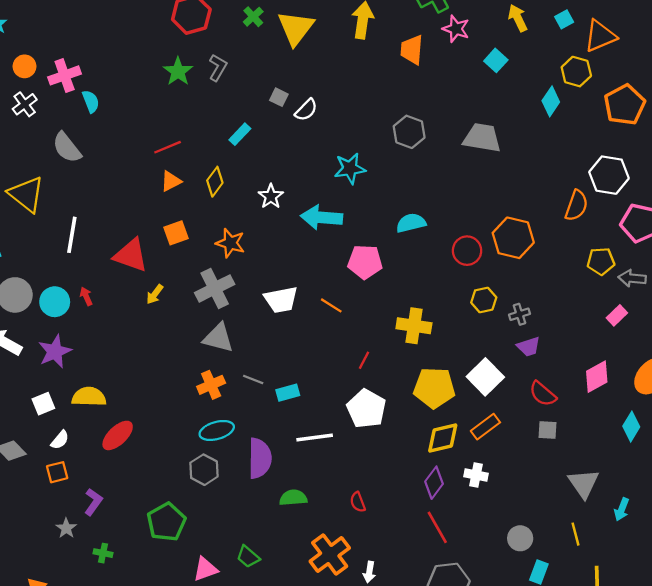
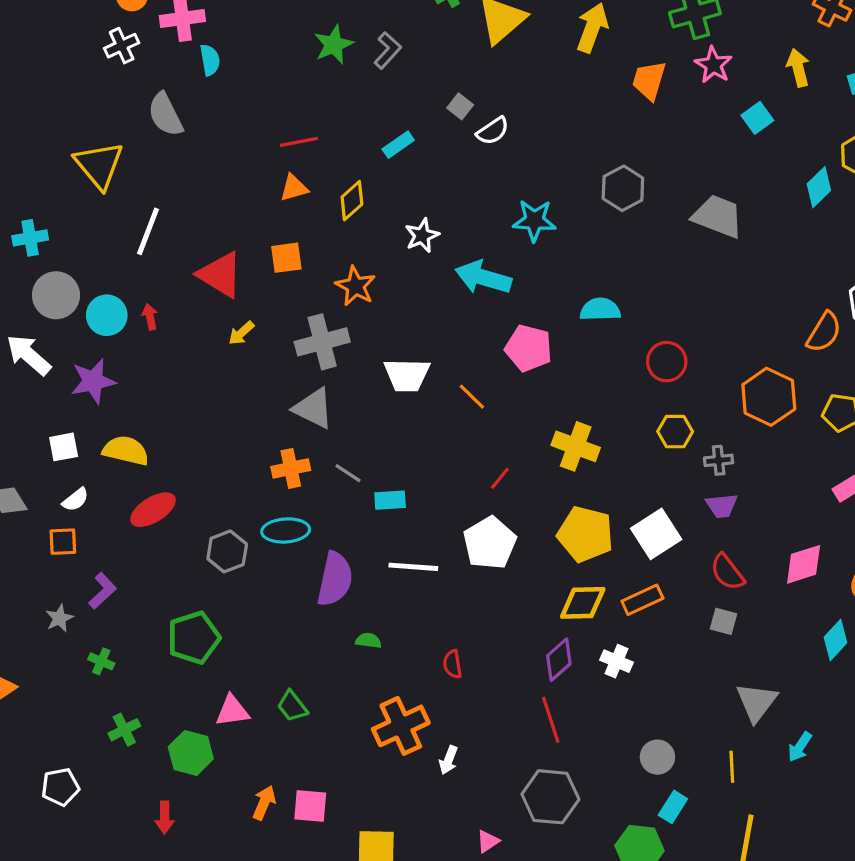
orange hexagon: (513, 238) -> (769, 397), moved
gray hexagon: (204, 470) -> (227, 551), moved
green semicircle: (293, 498) -> (368, 641), size x0.7

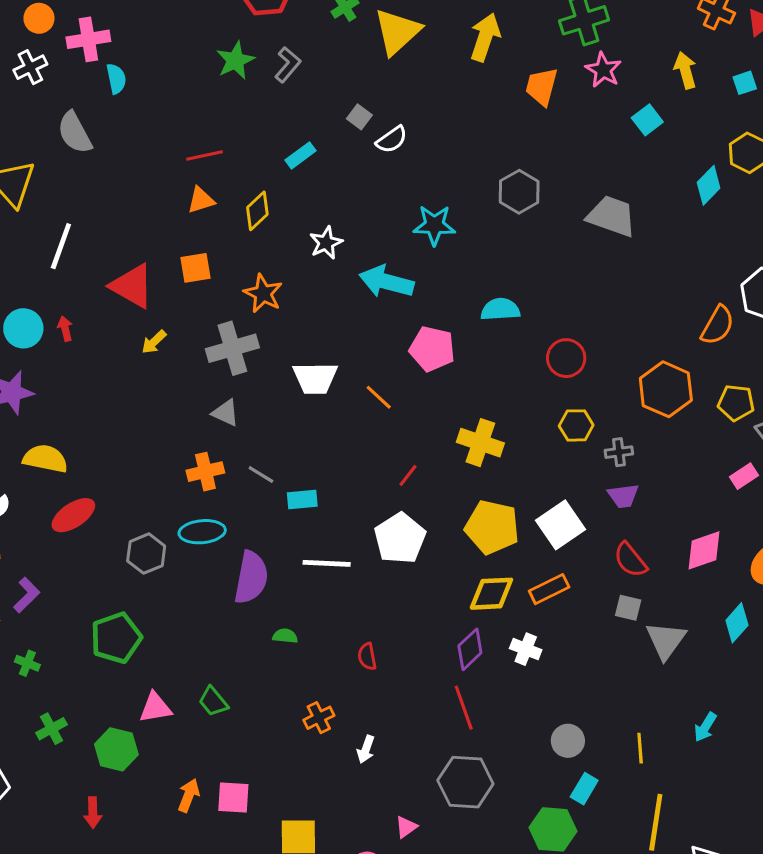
gray triangle: (313, 408) -> (226, 413), size x0.7
gray triangle: (757, 702) -> (666, 640), moved
orange cross: (401, 726) -> (319, 718), size x0.6

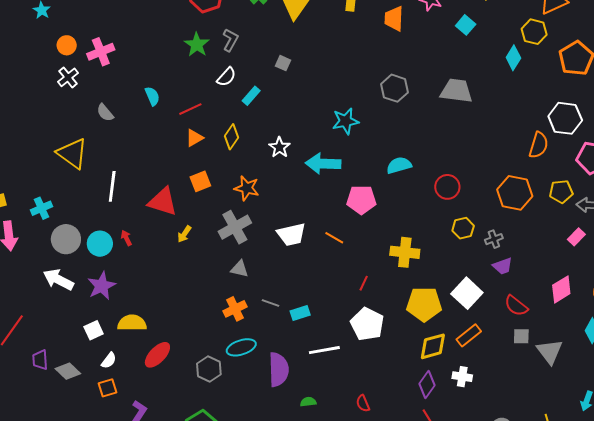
cyan semicircle: (116, 79) -> (152, 96), moved
gray semicircle: (75, 133) -> (105, 113), size x0.7
white semicircle: (392, 140) -> (226, 77), moved

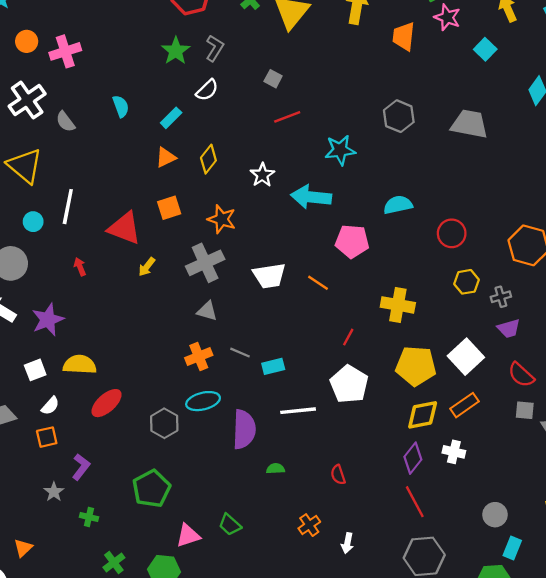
white cross: (68, 77) -> (27, 100), moved, size x1.5
cyan rectangle: (251, 96) -> (171, 118), moved
red line: (190, 109) -> (287, 117), moved
cyan circle: (100, 244) -> (33, 222), moved, size x0.7

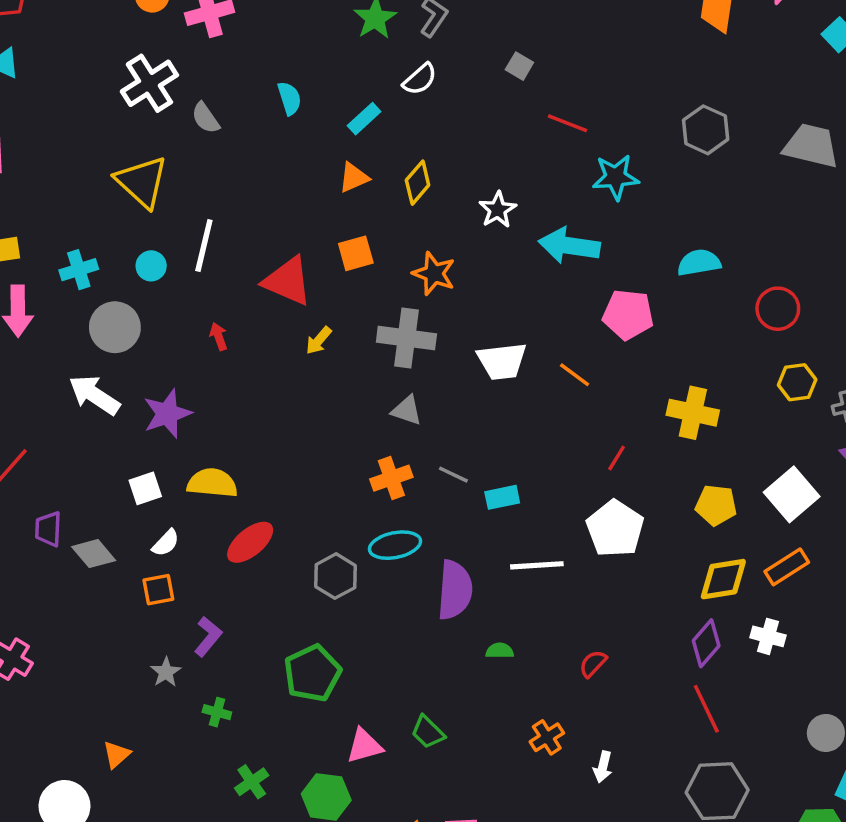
red line: (287, 117) -> (568, 123), moved, turned 40
gray cross: (205, 263) -> (406, 338), turned 30
yellow pentagon: (416, 366) -> (716, 505), size x0.7
red semicircle: (338, 475) -> (593, 664), turned 60

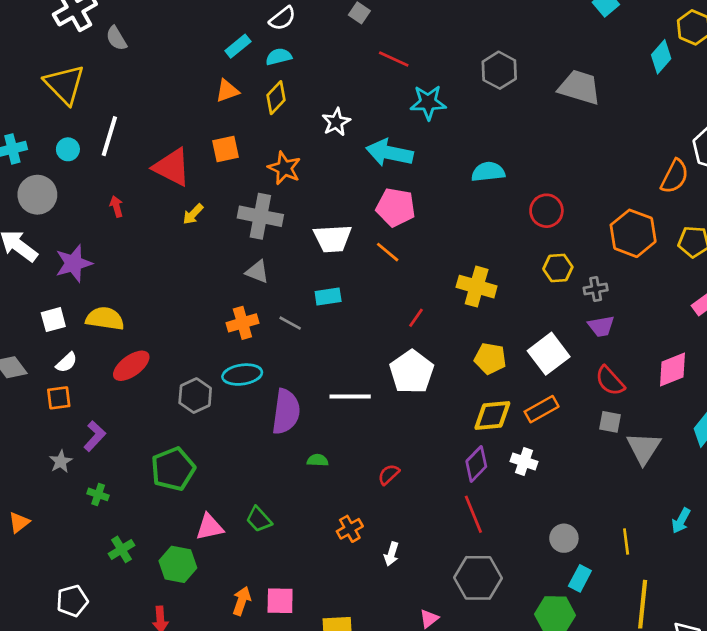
cyan semicircle: (289, 98) -> (279, 57), moved, turned -90
pink pentagon: (628, 315) -> (396, 207), moved
cyan rectangle: (502, 497) -> (328, 296), moved

